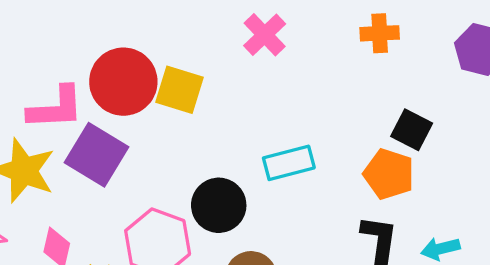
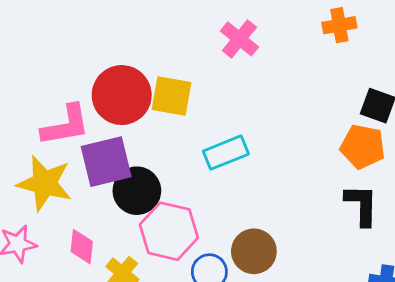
purple square: (96, 155) -> (106, 162), turned -38
cyan rectangle: (289, 163) -> (226, 153), moved
black circle: (219, 205) -> (137, 191), moved

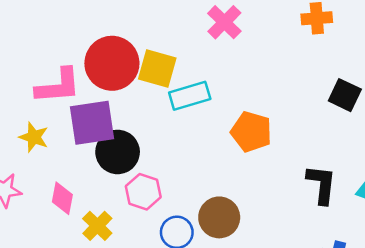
orange pentagon: (363, 147) -> (251, 132), moved
cyan rectangle: (226, 153) -> (190, 96), moved
yellow star: (45, 183) -> (34, 137), size x0.6
pink hexagon: (169, 231) -> (143, 192), size x0.7

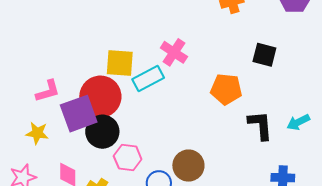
pink cross: (224, 22) -> (174, 52), moved
red circle: (112, 63) -> (100, 97), moved
pink L-shape: (58, 86) -> (48, 91), size x0.7
orange pentagon: (251, 132) -> (226, 89), moved

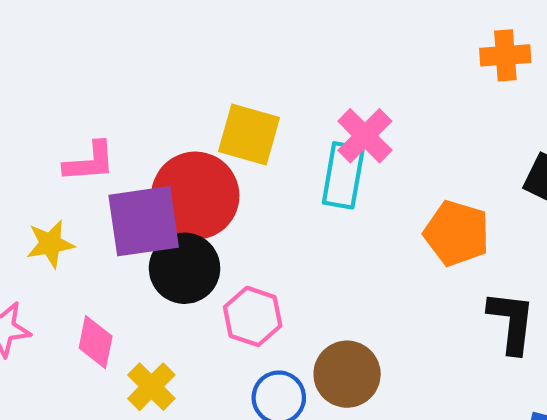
cyan rectangle: (148, 79) -> (343, 175), moved, turned -64
yellow star: (37, 133) -> (50, 244), turned -30
pink hexagon: (128, 158) -> (253, 316), moved

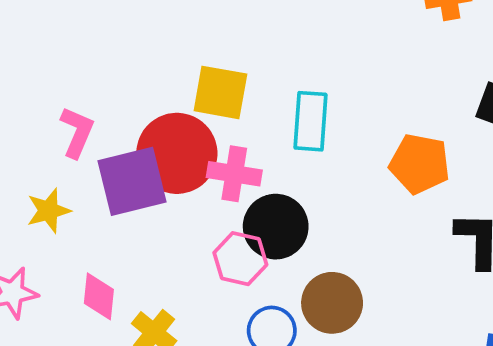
pink cross: (365, 136) -> (234, 174), moved, turned -30
pink L-shape: (90, 162) -> (77, 132), turned -57
black circle: (185, 268) -> (276, 227), moved

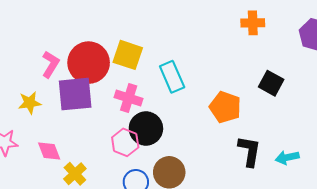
cyan rectangle: (310, 121) -> (172, 77), turned -36
red circle: (177, 153) -> (89, 63), moved
pink diamond: (99, 296) -> (49, 151), turned -35

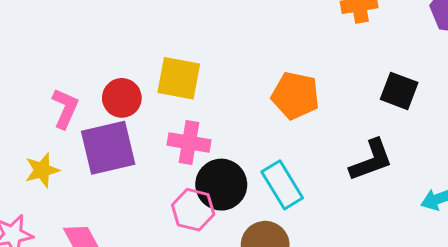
red circle: (89, 63) -> (122, 98), size x0.6
cyan rectangle: (172, 77) -> (282, 185), moved
orange pentagon: (225, 107) -> (295, 95), moved
black L-shape: (249, 151) -> (371, 160), moved, turned 68

